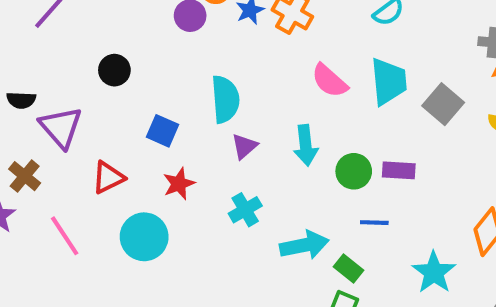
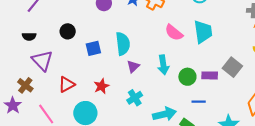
black semicircle: (21, 100) -> (29, 36), moved
gray square: (443, 104) -> (232, 67), moved
blue square: (162, 131) -> (93, 48), moved, turned -35

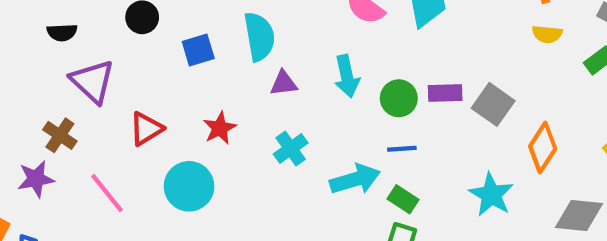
purple triangle: (133, 67) -> (284, 83), turned 40
gray square: (232, 67) -> (493, 104), moved
blue line: (199, 102) -> (402, 149), moved
purple star: (13, 105) -> (36, 179), turned 30

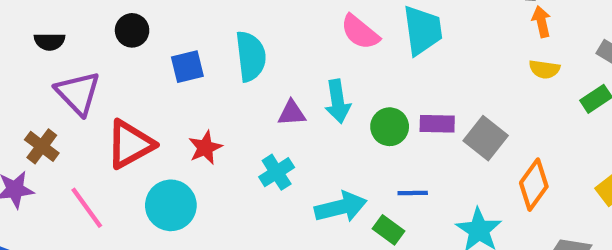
purple triangle: (284, 83) -> (292, 113), moved
red triangle: (146, 129) -> (130, 144), size x1.4
blue line: (402, 149) -> (413, 193), moved

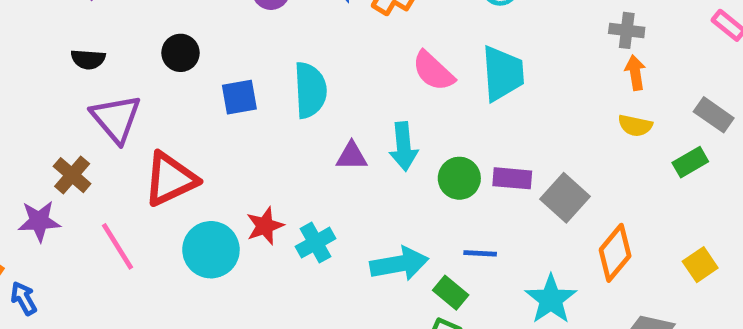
red star: (205, 148) -> (265, 226), moved
cyan cross: (277, 172) -> (316, 243), moved

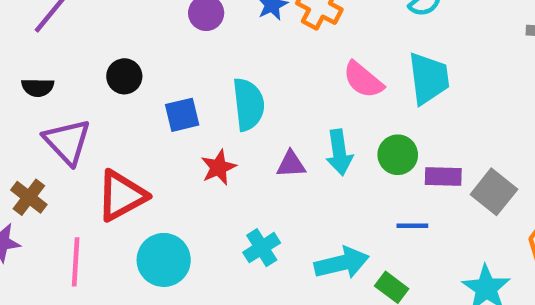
green circle: (459, 178) -> (398, 155), moved
red star: (265, 226) -> (219, 167), moved
pink line: (118, 246) -> (76, 262), turned 39
blue line: (480, 253) -> (412, 226), moved

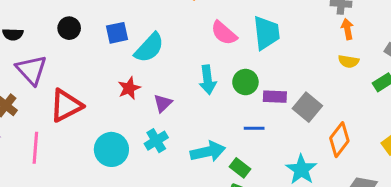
cyan semicircle: (248, 104) -> (149, 48), turned 48
blue square: (182, 115) -> (117, 33), moved
purple triangle: (291, 164) -> (163, 103), moved, turned -42
cyan circle: (164, 260) -> (111, 149), moved

